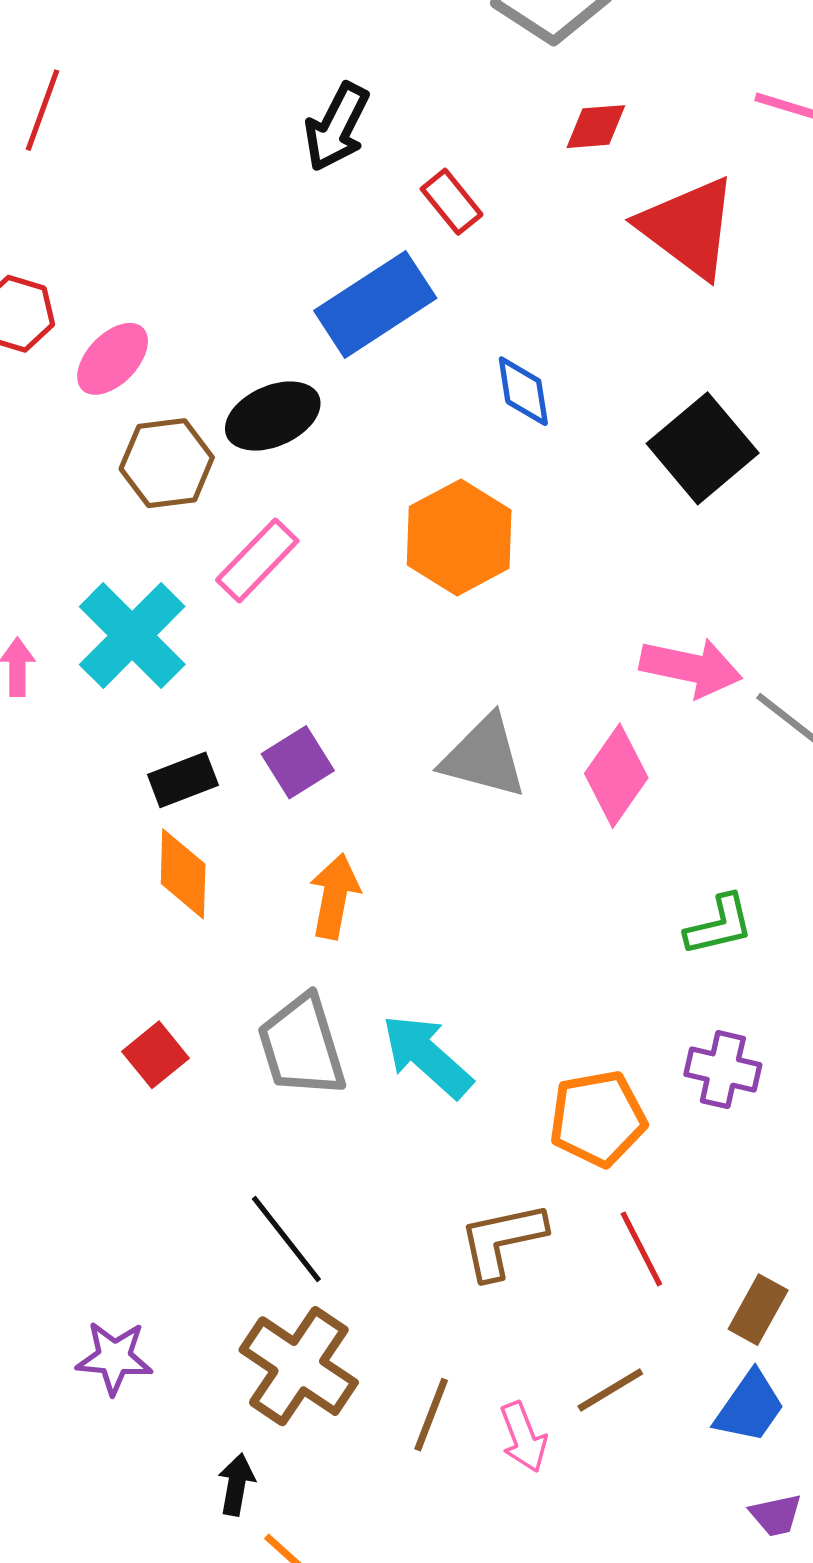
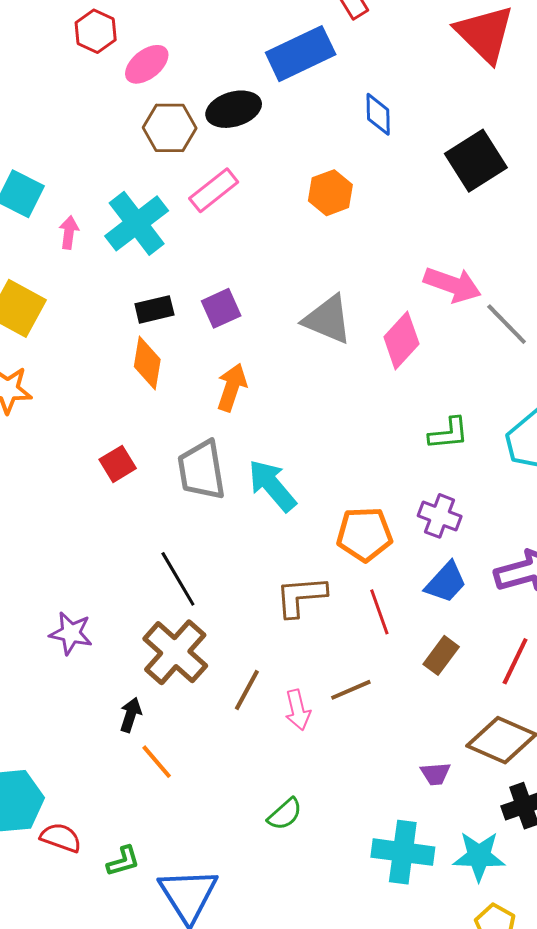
orange hexagon: (459, 537) -> (330, 193), size x0.7
blue trapezoid: (750, 1407) -> (446, 582), moved

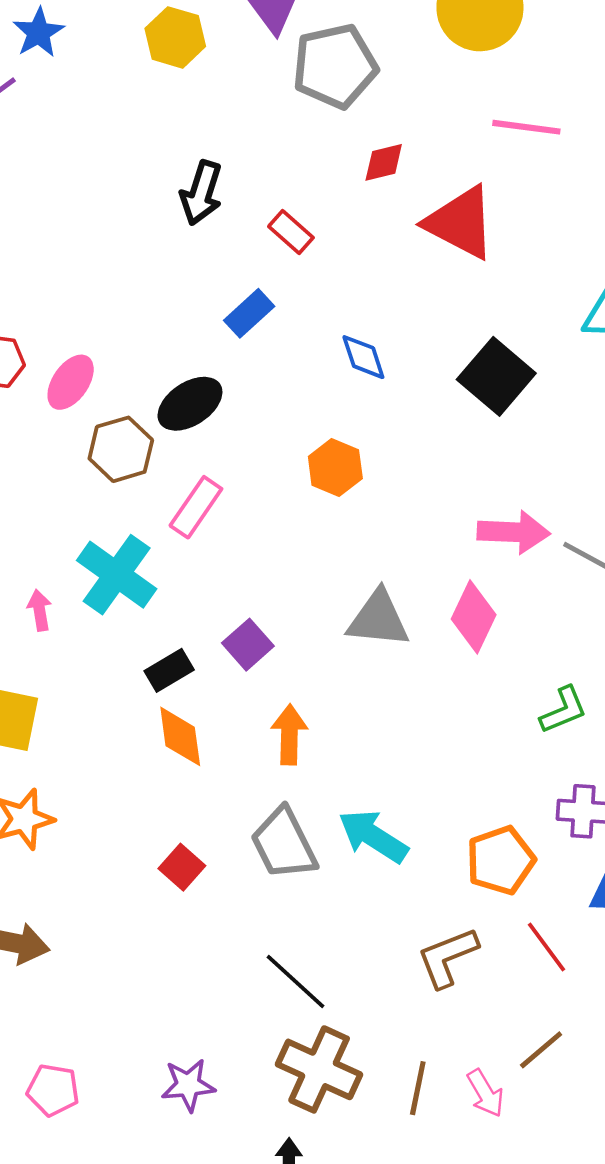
blue rectangle: (301, 54) -> (249, 313), size x0.6

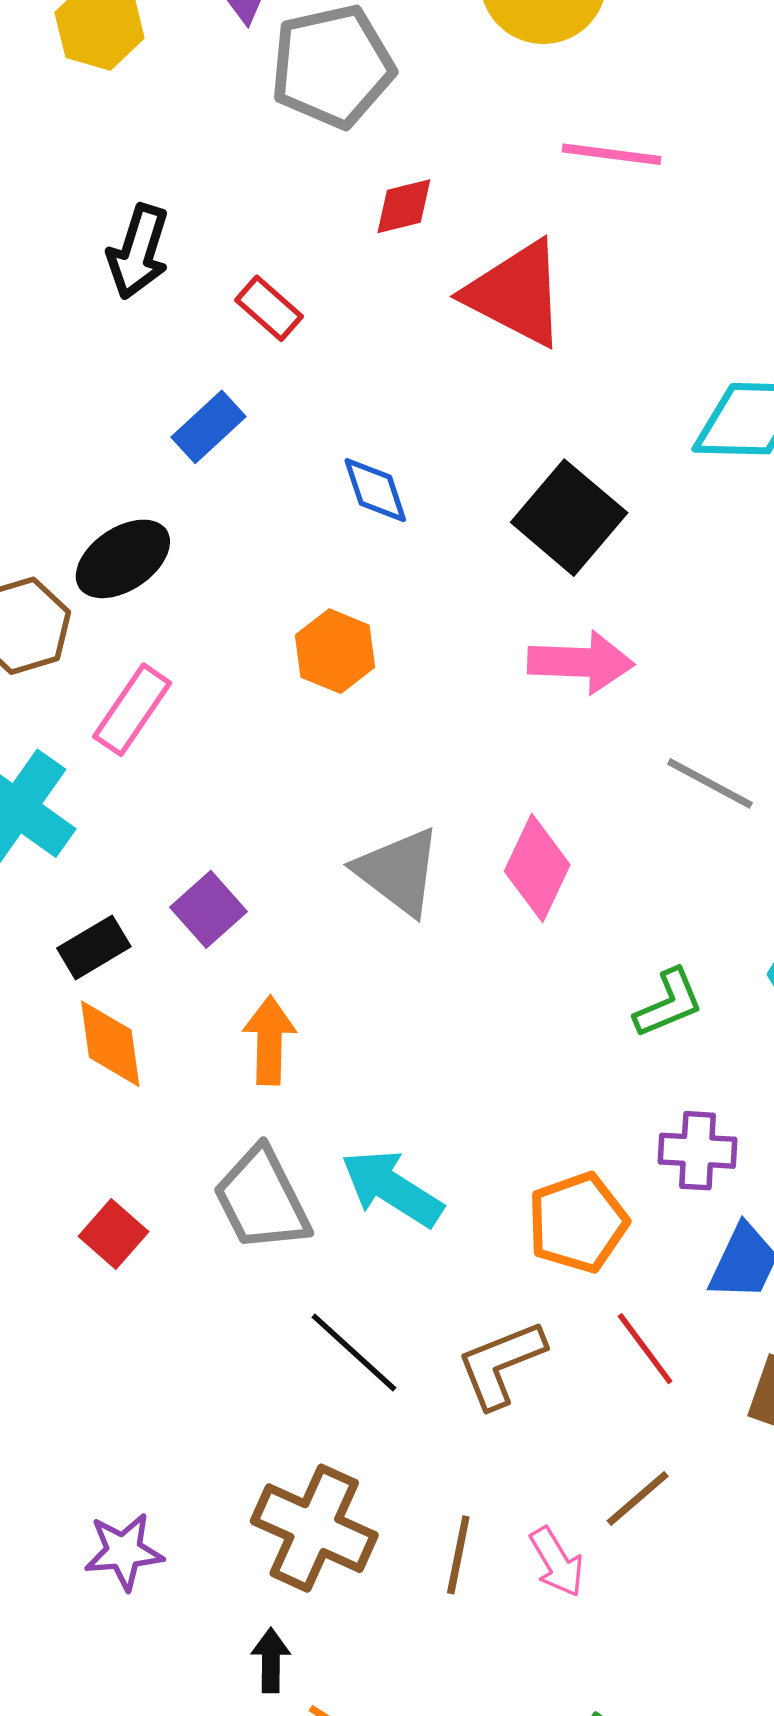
pink arrow: (514, 532) -> (581, 662), moved
gray triangle: (378, 619) -> (398, 871), turned 32
black line: (295, 981) -> (354, 1352), moved

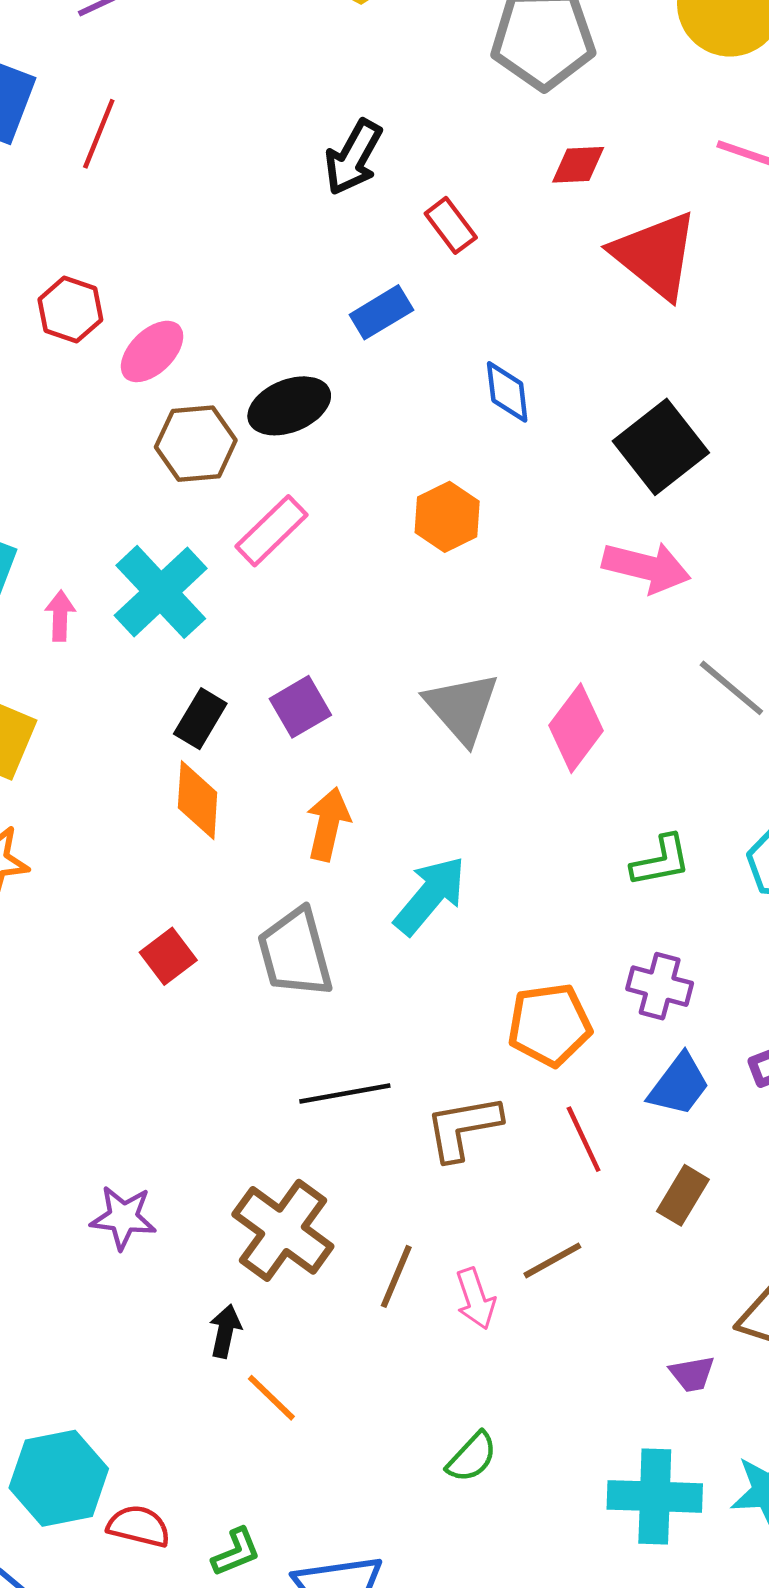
black rectangle: (94, 947) -> (200, 719), turned -40
cyan arrow: (392, 1188) -> (430, 895), moved, turned 86
black line: (354, 1352) -> (345, 1093), turned -64

